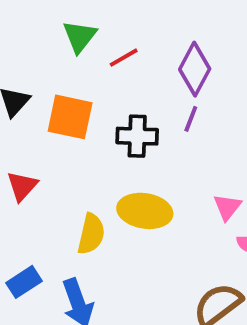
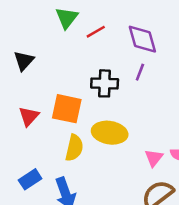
purple diamond: (195, 69) -> (142, 39), turned -44
orange square: (70, 117) -> (67, 109), moved
pink triangle: (227, 207) -> (154, 158), moved

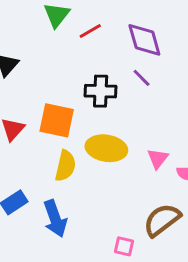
purple line: (140, 72) -> (142, 78), turned -66
pink triangle: (154, 158) -> (158, 158), moved

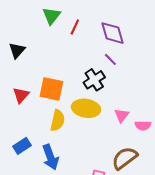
red line: (90, 31) -> (75, 27), turned -35
black cross: (101, 91) -> (94, 80), moved, turned -35

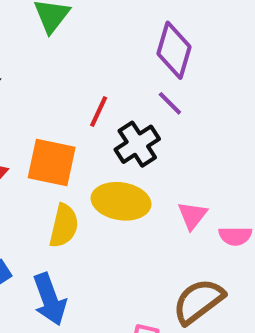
red line: (75, 27) -> (99, 111), moved
purple diamond: (112, 33) -> (174, 50), turned 32

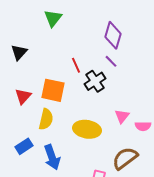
red line: (99, 111) -> (76, 65), turned -49
yellow ellipse: (121, 201) -> (87, 129), moved
yellow semicircle: (64, 226) -> (46, 119), moved

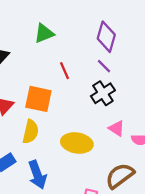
green triangle: (53, 18) -> (44, 33), moved, turned 30
black cross: (95, 81) -> (103, 93), moved
pink triangle: (122, 116) -> (116, 128), turned -35

